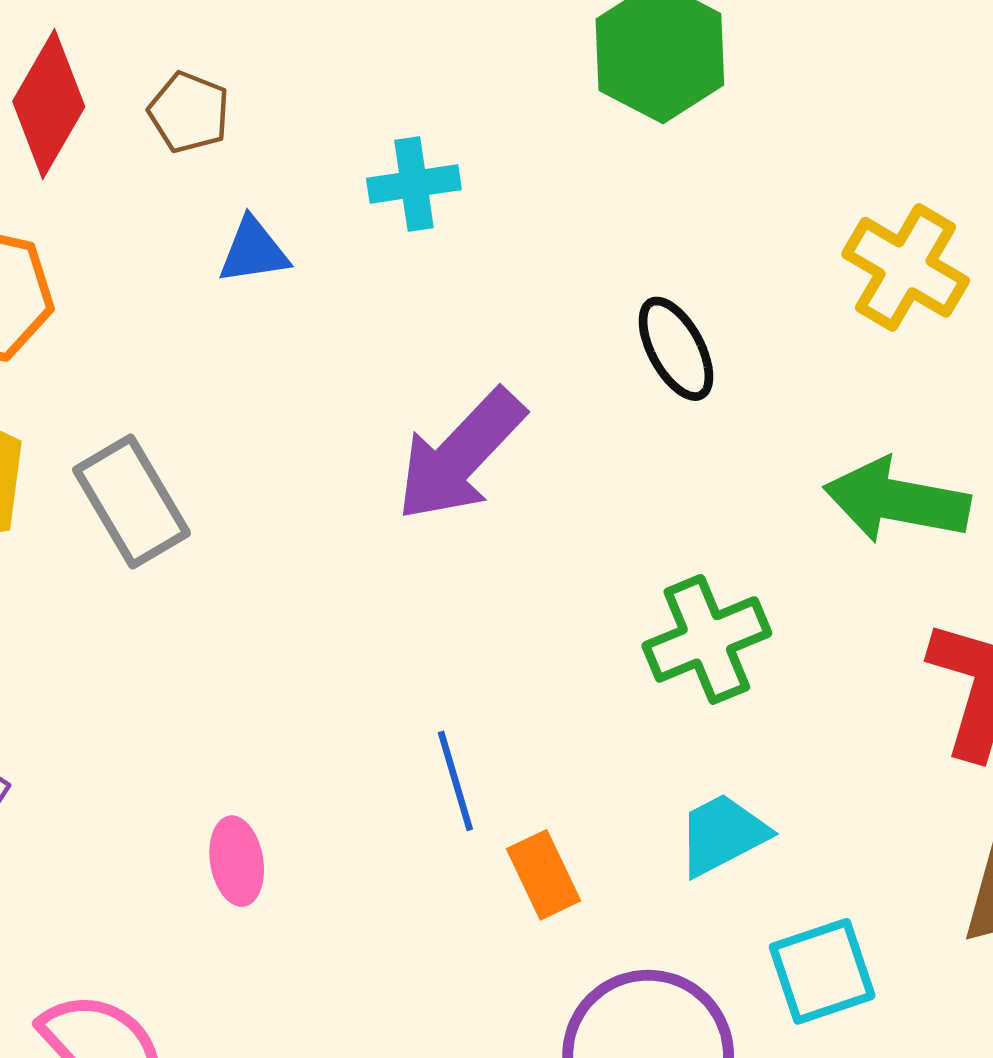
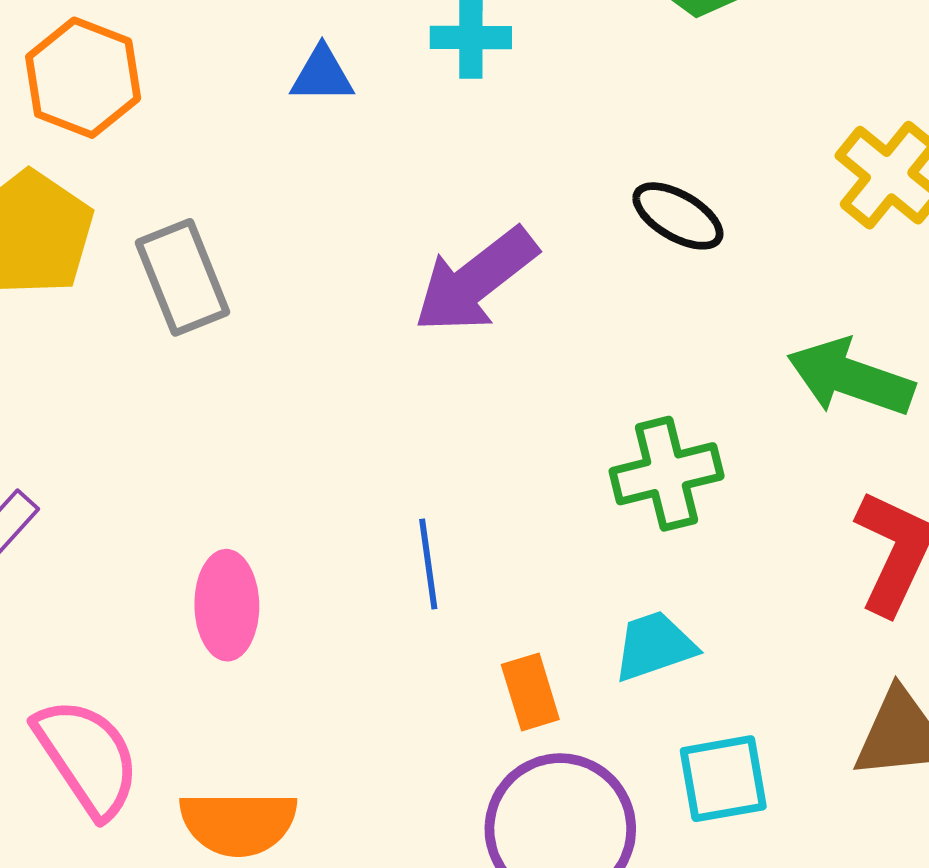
black ellipse: (676, 349) -> (678, 216), turned -40
pink ellipse: (237, 861) -> (227, 605), size x1.4
orange rectangle: (543, 875) -> (530, 692), moved

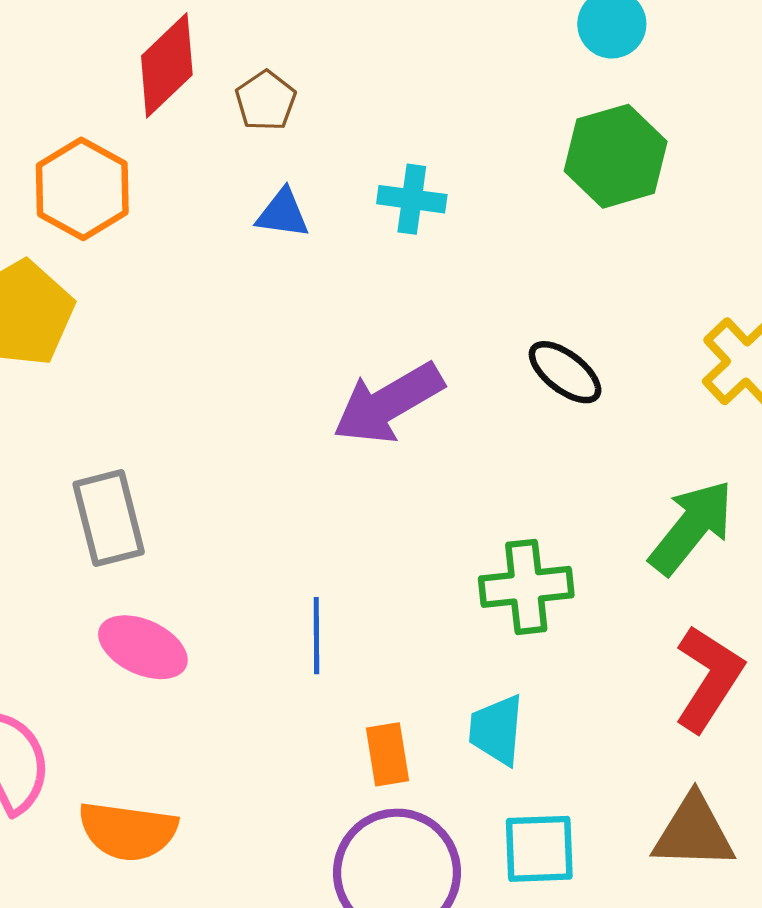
gray rectangle: (183, 277) -> (109, 518), moved
green arrow: (851, 378) -> (691, 527), turned 102
pink ellipse: (227, 605) -> (143, 647), turned -72
cyan trapezoid: (654, 646) -> (497, 730), turned -74

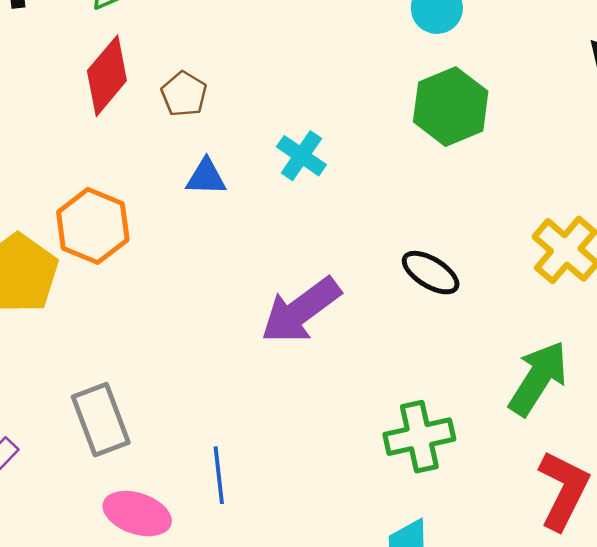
orange hexagon: (82, 189) -> (93, 226), moved
cyan cross: (412, 199) -> (301, 156), turned 33
blue line: (316, 636) -> (219, 475), moved

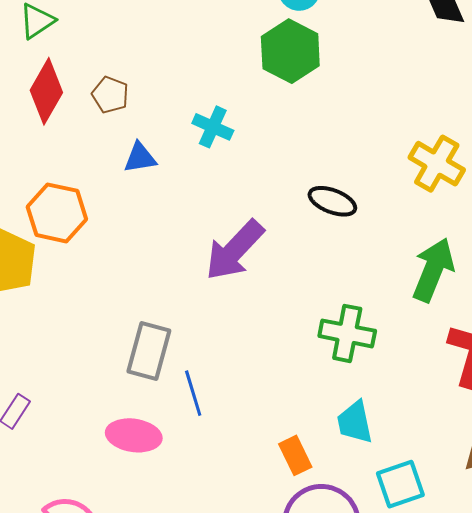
green hexagon: (451, 107) -> (290, 51), moved
gray rectangle: (101, 420) -> (149, 351), moved, turned 46
green cross: (419, 437) -> (347, 333), turned 34

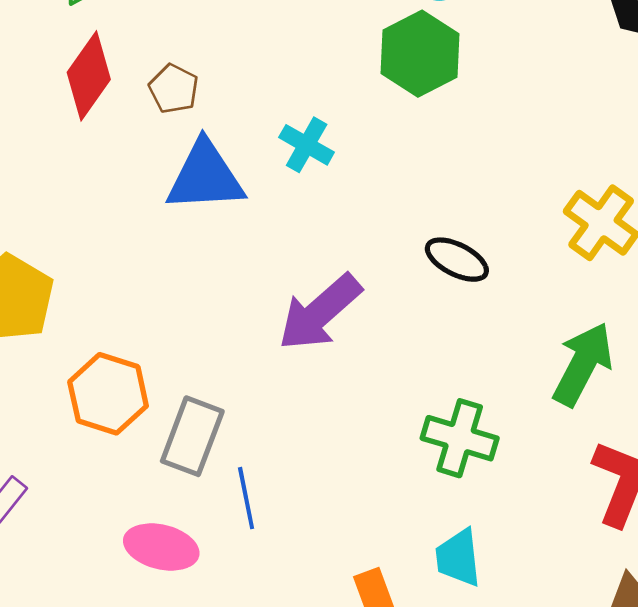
blue triangle: (140, 158) -> (205, 177), size x1.8
orange hexagon: (57, 213) -> (108, 394), moved

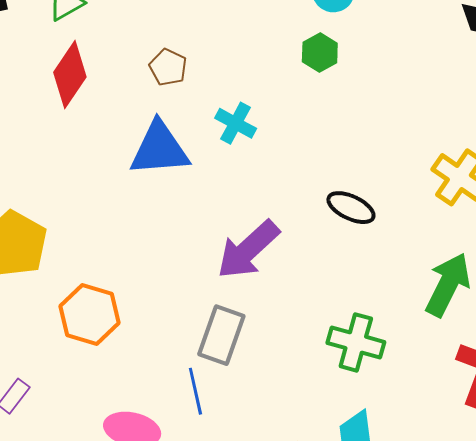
green hexagon: (420, 54) -> (320, 52), size x0.6
brown pentagon: (174, 89) -> (168, 67), moved
gray rectangle: (192, 436) -> (221, 335), moved

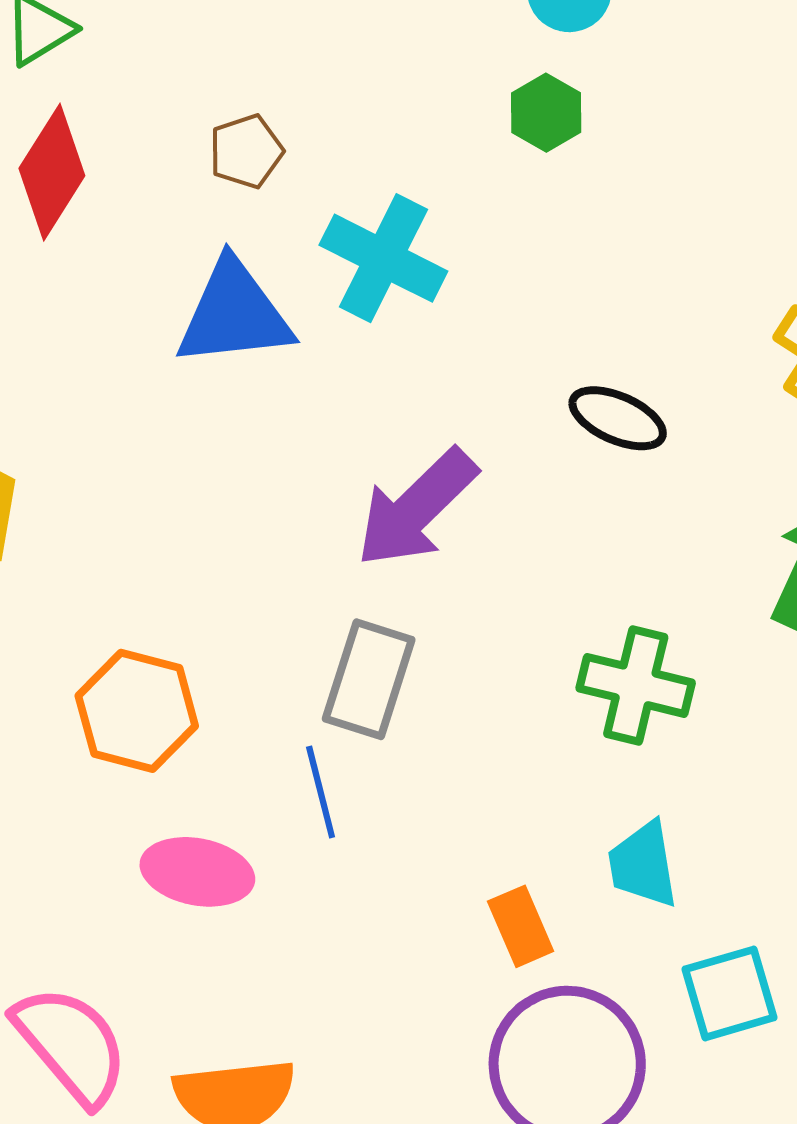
brown pentagon: (168, 67) -> (246, 151), turned 30
cyan cross: (236, 123) -> (383, 258), size x1.5
orange hexagon: (89, 314) -> (137, 711), moved

